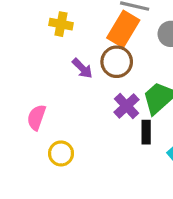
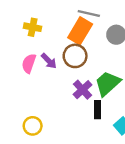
pink semicircle: (36, 117) -> (29, 63), moved

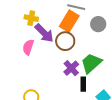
purple arrow: (49, 61) -> (44, 33), moved, size x1.5

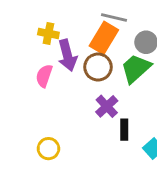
purple arrow: (44, 33) -> (67, 55), turned 30
green trapezoid: (91, 63) -> (136, 68), moved

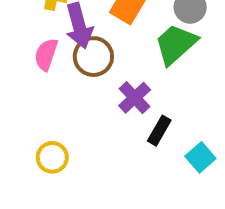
brown circle: (98, 67) -> (93, 57), moved
black rectangle: (124, 130) -> (159, 131), turned 30

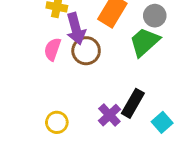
purple cross: (135, 98) -> (109, 115), moved
black rectangle: (159, 131) -> (133, 103), size x1.4

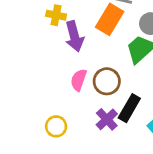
pink semicircle: (52, 49) -> (79, 80), moved
brown circle: (86, 51) -> (107, 81), moved

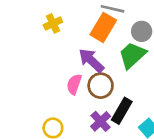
yellow cross: (56, 15) -> (53, 23), turned -36
purple arrow: (74, 36) -> (91, 60), moved, turned 148

